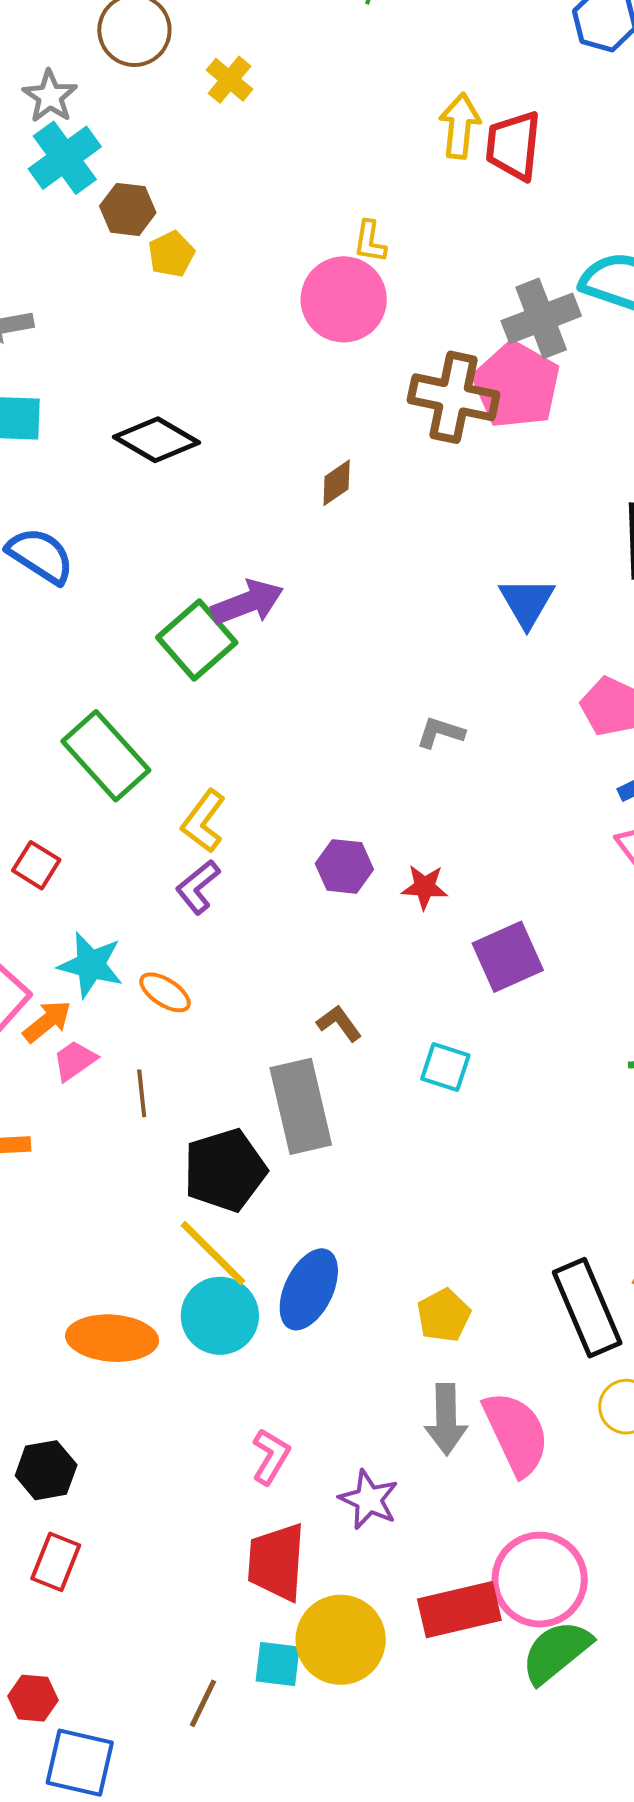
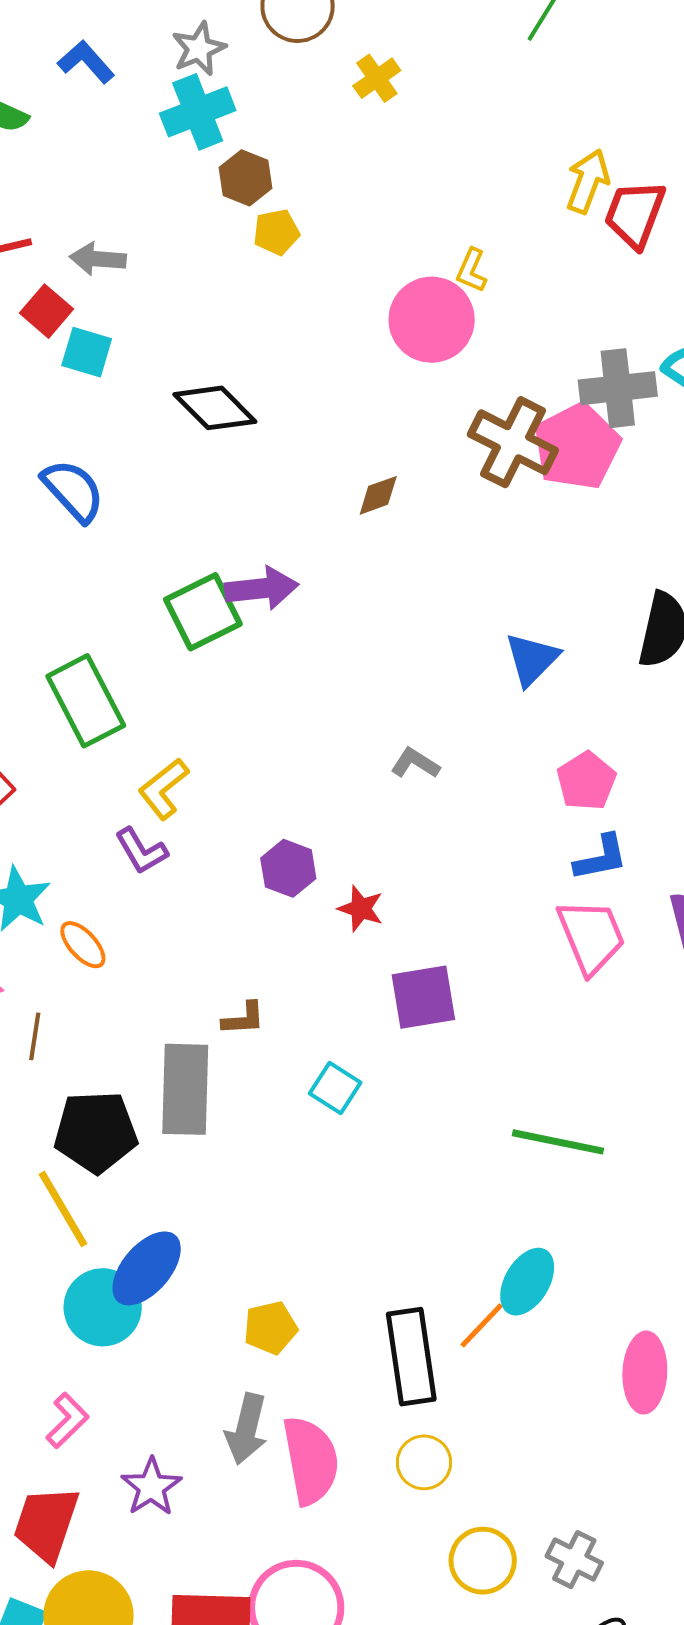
purple L-shape: (198, 887) -> (141, 851), turned -96
brown L-shape: (339, 1023) -> (243, 1019), turned 108
cyan circle: (220, 1316) -> (103, 1307), moved

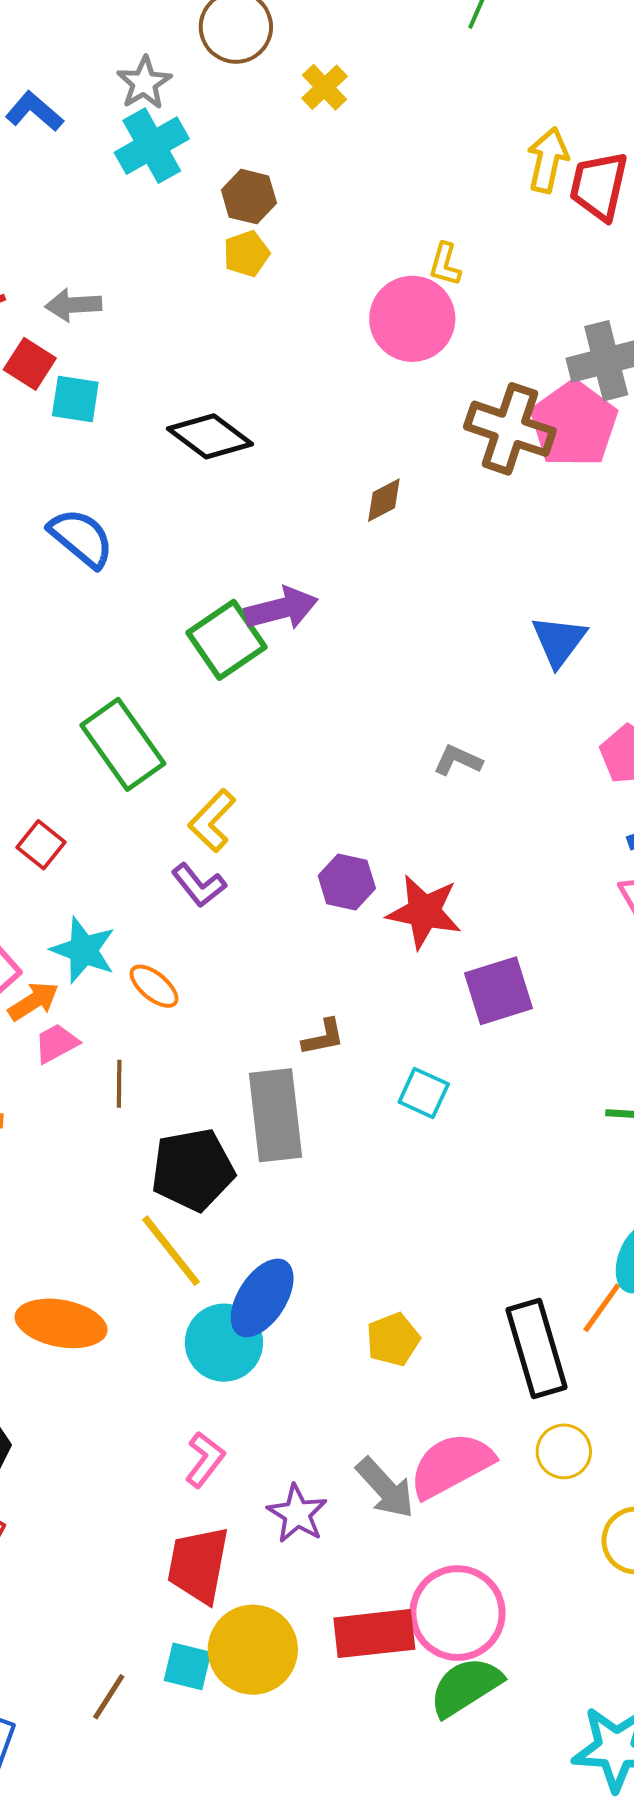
brown hexagon: (245, 178) -> (249, 197), moved
red star: (361, 909) -> (424, 912), size x1.6
gray arrow: (246, 1429) -> (385, 1488), moved, turned -48
pink semicircle: (311, 1460) -> (451, 1465), turned -100

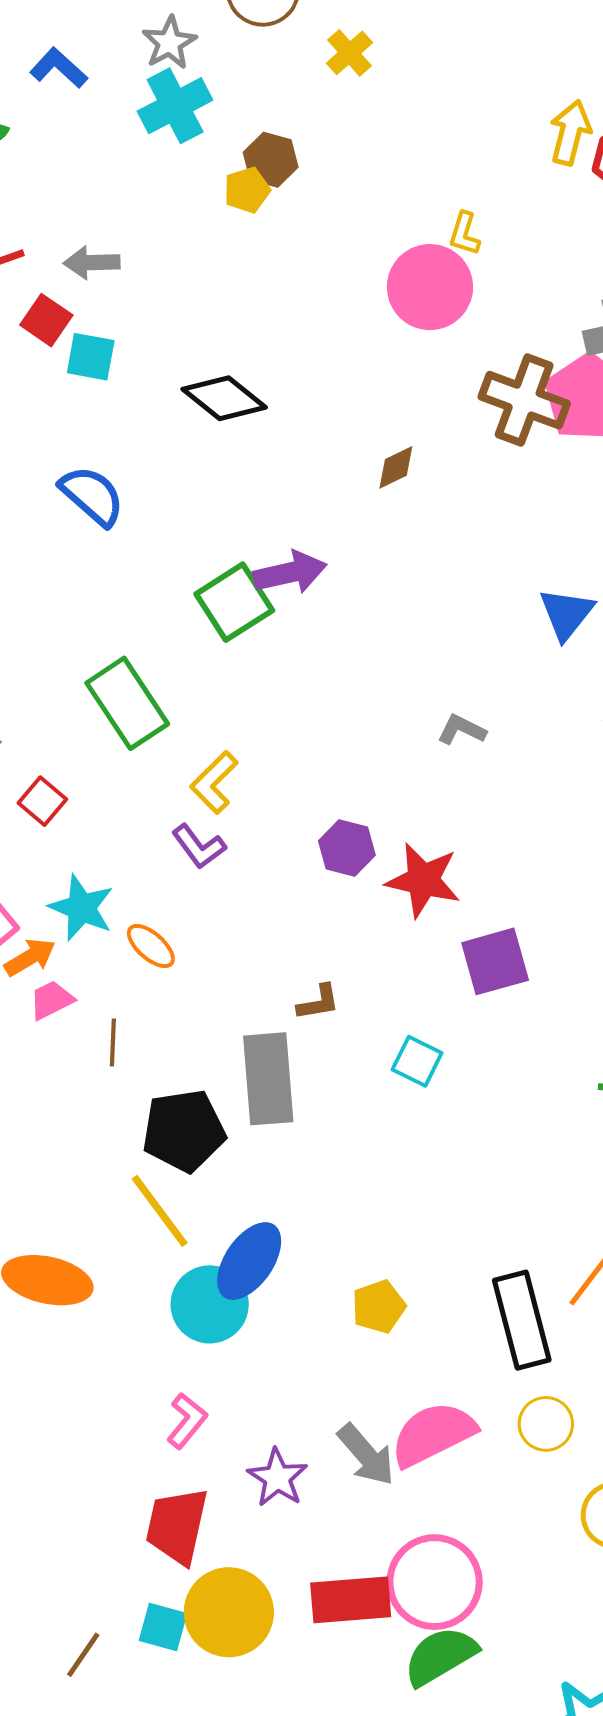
yellow pentagon: (246, 254) -> (247, 190), moved

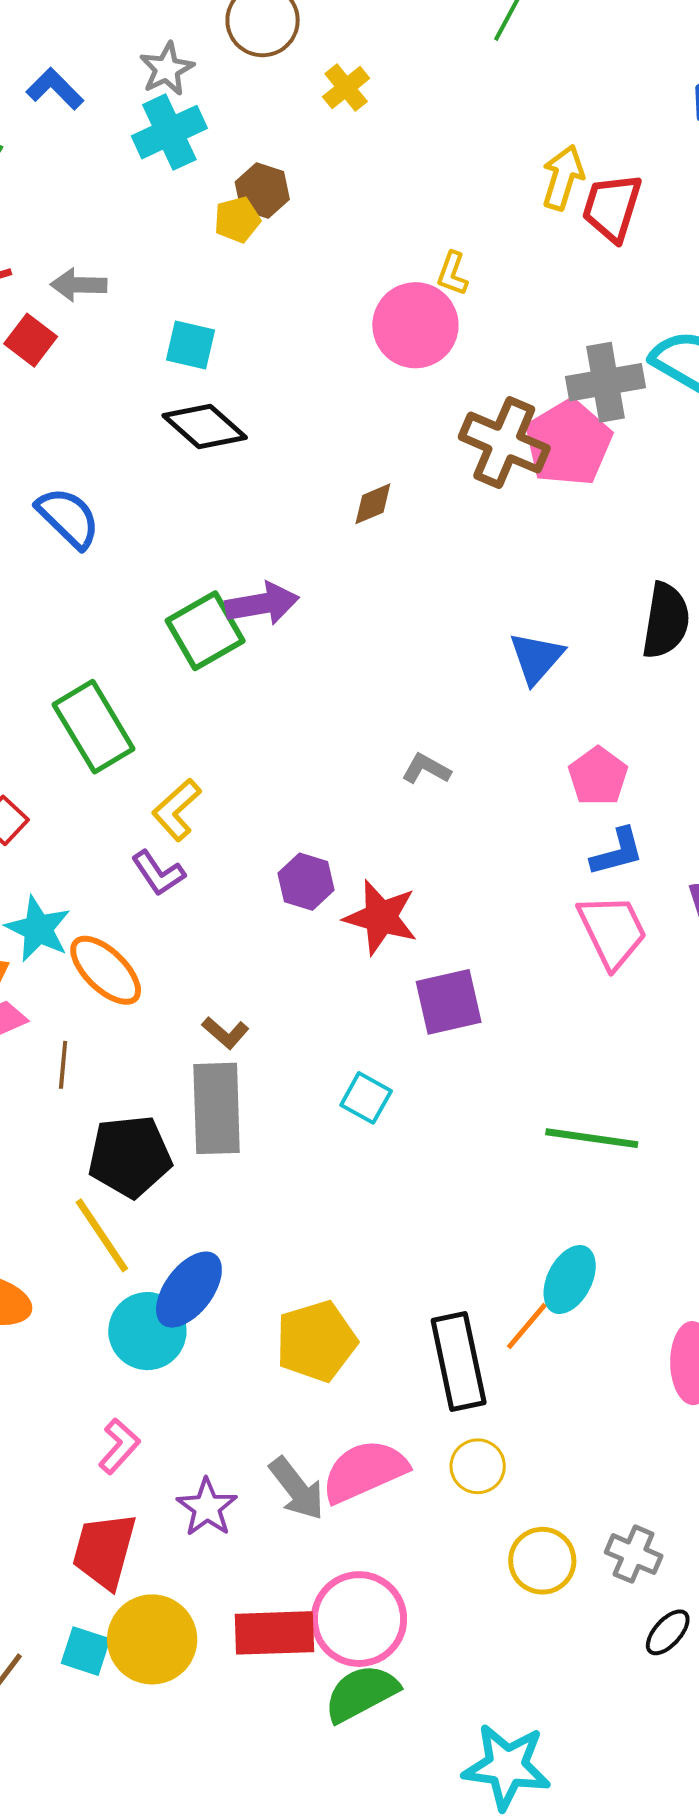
cyan square: (91, 357) -> (191, 345), moved
orange ellipse: (151, 946) -> (106, 970), size x1.5
brown L-shape: (318, 1002) -> (225, 1033), moved, turned 48
yellow pentagon: (379, 1307) -> (316, 1341), size x1.5

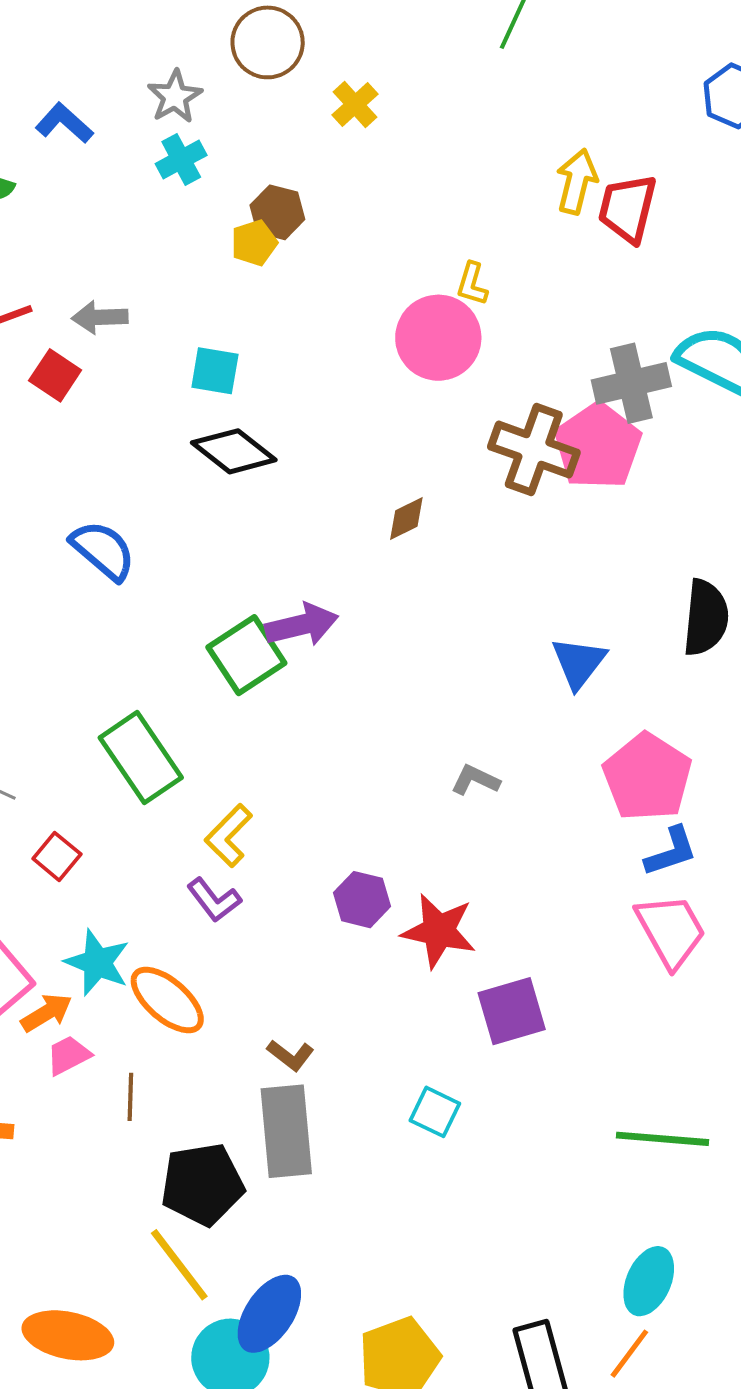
cyan cross: (169, 132) -> (181, 159), size x0.7
pink pentagon: (598, 776) -> (647, 777), size x1.5
orange line: (527, 1326) -> (629, 1354), moved

